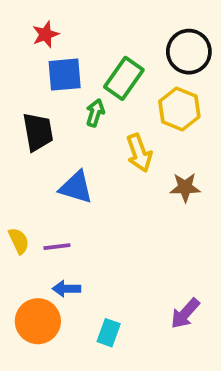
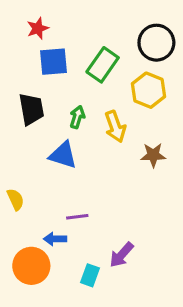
green arrow: (95, 113) -> (77, 117), moved
purple line: (57, 247) -> (77, 217), moved
purple arrow: (185, 314) -> (122, 255), moved

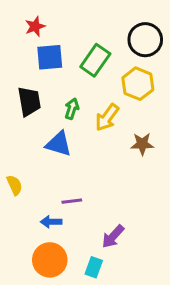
yellow arrow: (115, 127) -> (107, 117), turned 56
orange circle: (31, 266) -> (50, 260), moved
cyan rectangle: (90, 275) -> (94, 267), moved

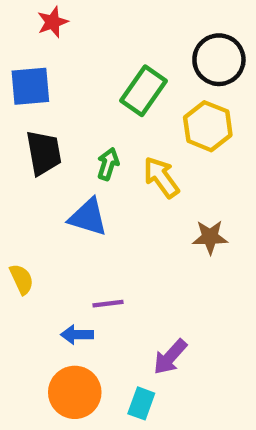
red star: (35, 26) -> (53, 22), moved
blue square: (50, 57) -> (30, 86), moved
yellow arrow: (107, 117) -> (161, 177), turned 108
brown star: (142, 144) -> (210, 237), moved

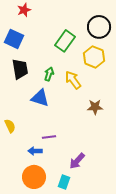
blue square: (30, 86) -> (14, 39), turned 30

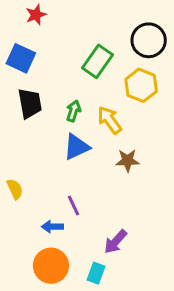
blue triangle: (40, 98) -> (76, 147), moved, turned -42
brown star: (95, 107) -> (128, 160), moved
purple line: (49, 137) -> (73, 206), turned 72

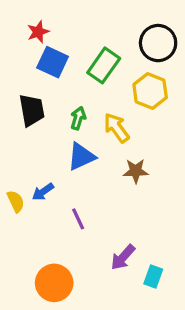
red star: (36, 15) -> (38, 32), moved
blue square: (21, 58) -> (53, 62), moved
blue arrow: (52, 227) -> (43, 192), moved, turned -35
cyan rectangle: (96, 273) -> (153, 276), moved

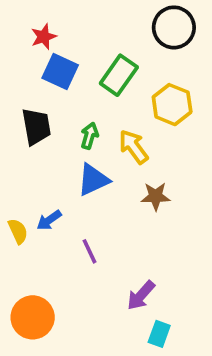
black circle: (158, 43) -> (174, 27), moved
cyan rectangle: (153, 276) -> (159, 334), moved
orange circle: (54, 283) -> (33, 317), moved

